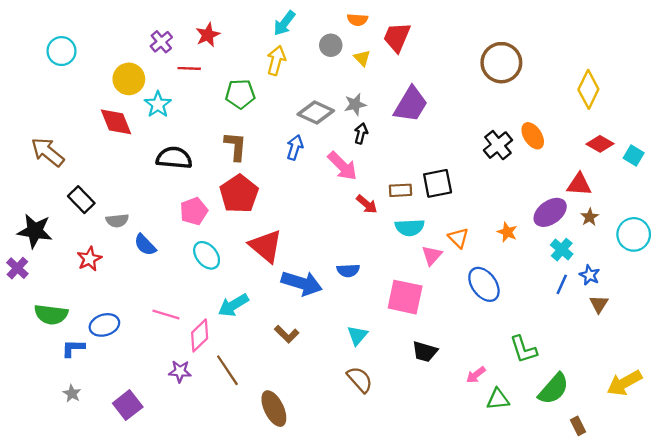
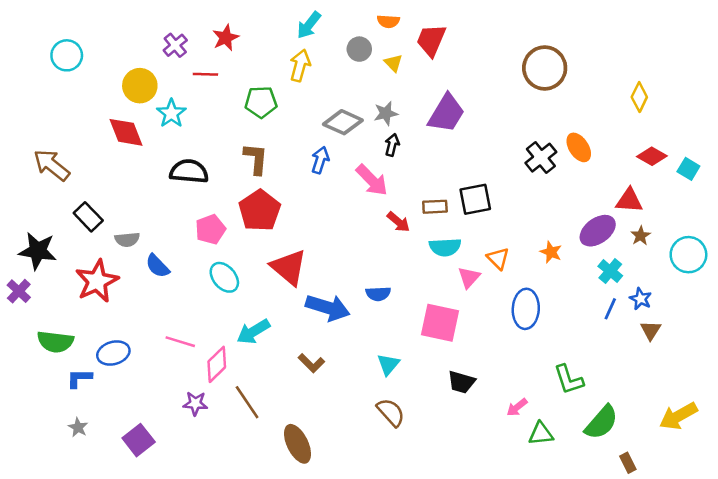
yellow diamond: (588, 89) -> (639, 97), size x0.7
red star: (89, 259) -> (97, 281), size x1.6
blue ellipse: (484, 284) -> (526, 309), turned 40

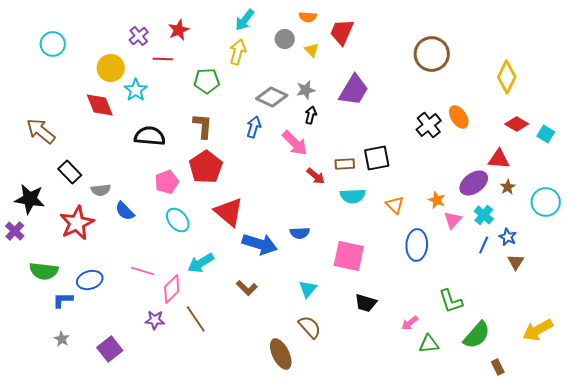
yellow diamond: (639, 97) -> (507, 77), size x1.4
pink triangle: (469, 277) -> (453, 220), moved
brown ellipse: (297, 444) -> (281, 354), moved

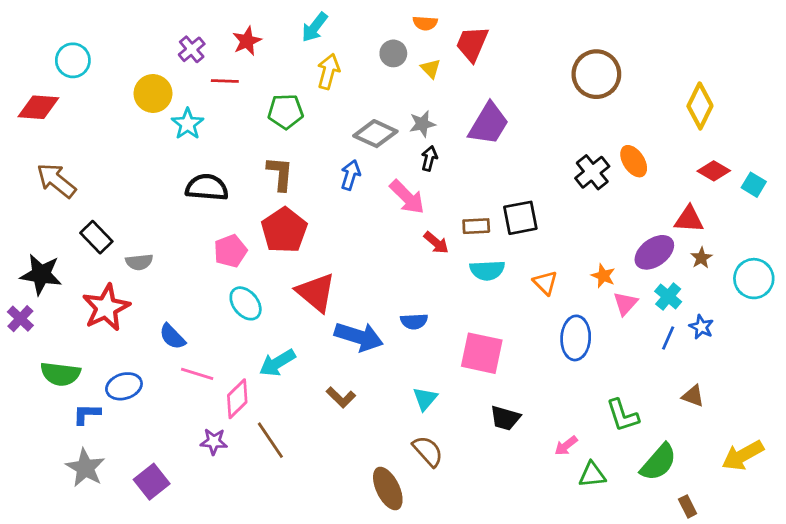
cyan arrow: (245, 20) -> (315, 27), moved
red diamond: (100, 105) -> (38, 107), moved, turned -64
blue semicircle: (125, 211) -> (172, 337), moved
brown triangle: (516, 262) -> (693, 396), moved, turned -42
gray star: (62, 339) -> (85, 468), size x1.8

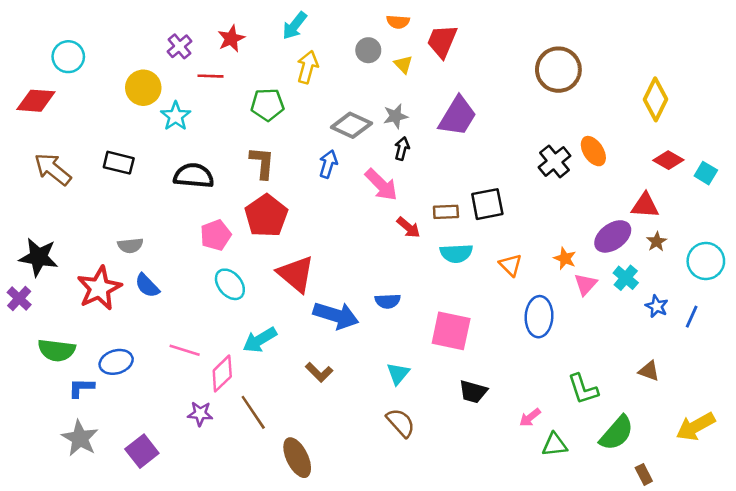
black rectangle: (96, 237) -> (119, 163), moved, turned -32
blue semicircle: (172, 337) -> (147, 286), moved
blue line: (668, 338) -> (692, 317), moved
brown ellipse: (388, 489) -> (297, 458), moved

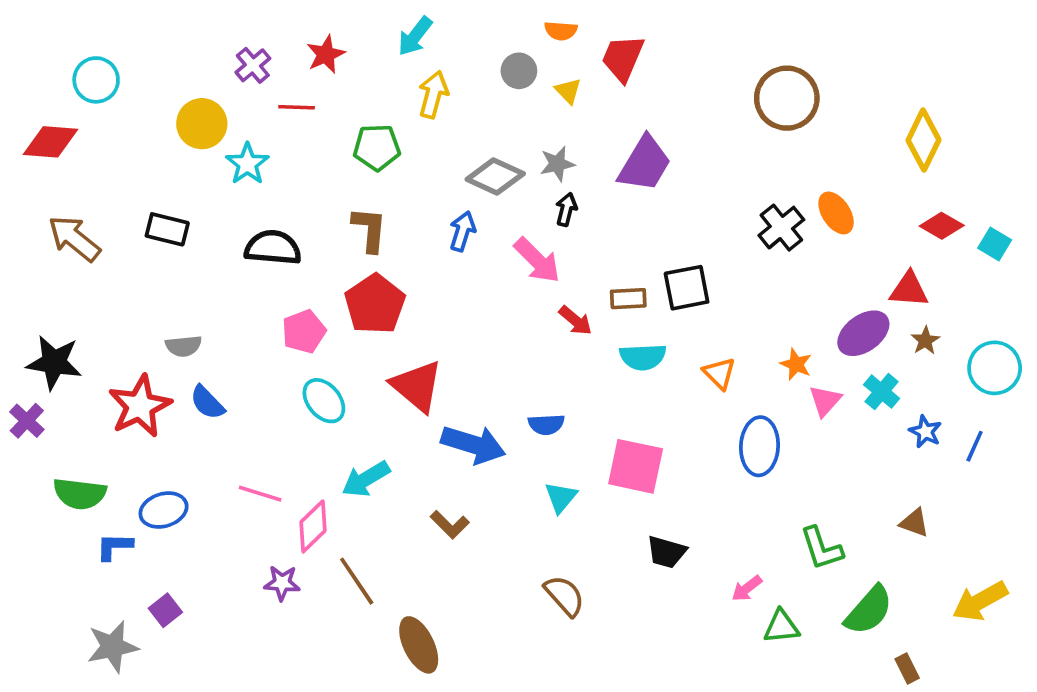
cyan triangle: (398, 374) -> (561, 497), moved
gray star: (80, 438) -> (113, 647), moved, turned 30
purple square: (142, 451) -> (165, 610), moved, size x0.7

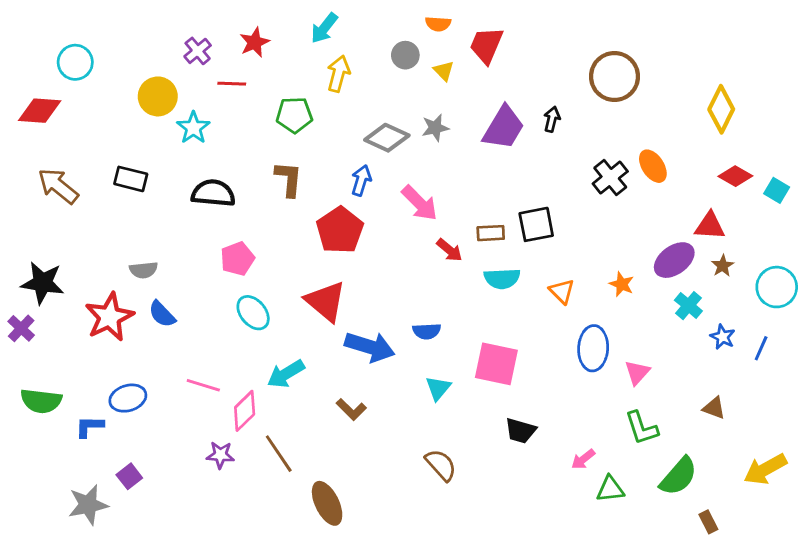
black arrow: (566, 209) -> (552, 119), moved
red pentagon: (375, 304) -> (340, 230), moved
pink triangle: (825, 401) -> (637, 372), moved
green semicircle: (80, 494) -> (41, 401), moved

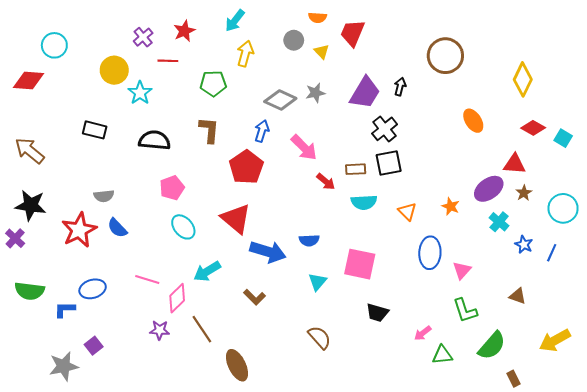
black cross: (610, 178) -> (385, 129), moved
brown arrow: (58, 186) -> (30, 151), moved

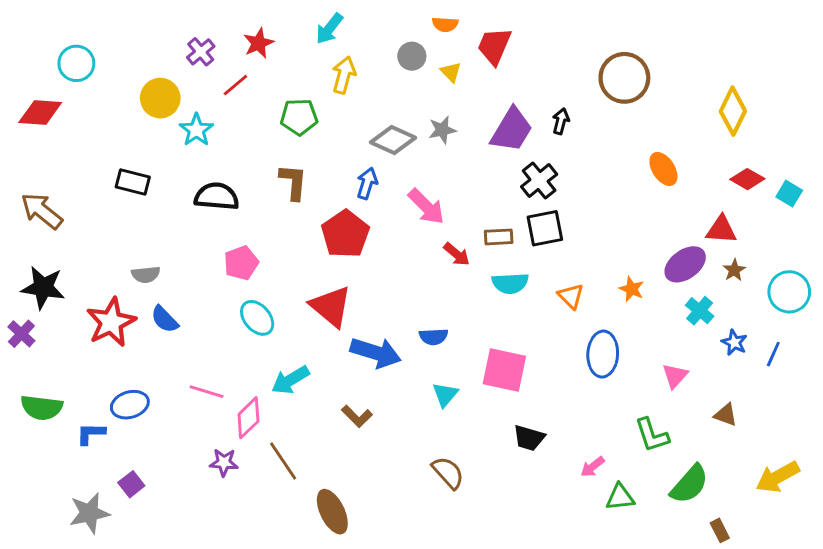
red line: (168, 61) -> (235, 85), turned -42
pink triangle: (462, 270) -> (675, 376), moved

